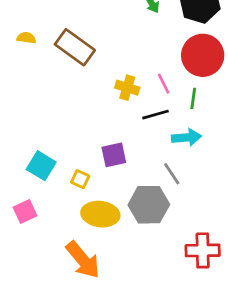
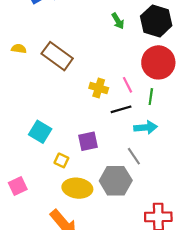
cyan square: (41, 166) -> (40, 132), moved

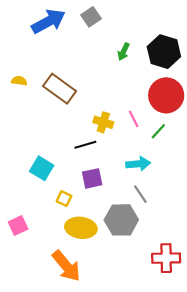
green arrow: (118, 21) -> (124, 52), turned 56
green line: (151, 97) -> (158, 131), turned 35
black line: (121, 109) -> (85, 145), moved
cyan arrow: (146, 127) -> (138, 164), moved

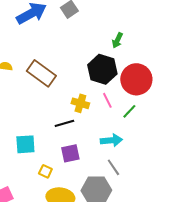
green arrow: (124, 52) -> (117, 40), moved
black hexagon: (164, 52) -> (102, 69), moved
cyan square: (42, 168) -> (25, 144), turned -35

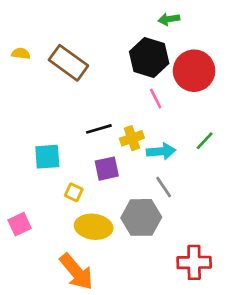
green arrow: (117, 40) -> (169, 19), turned 56
yellow cross: (80, 103) -> (132, 138), moved, turned -36
green line: (129, 111) -> (205, 141), moved

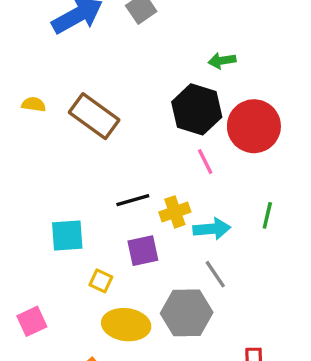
green line: (205, 141) -> (267, 215), turned -30

